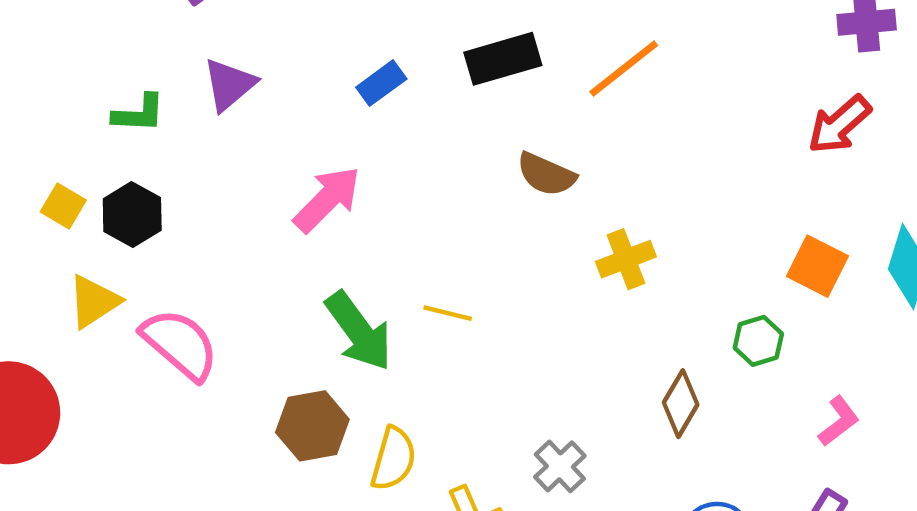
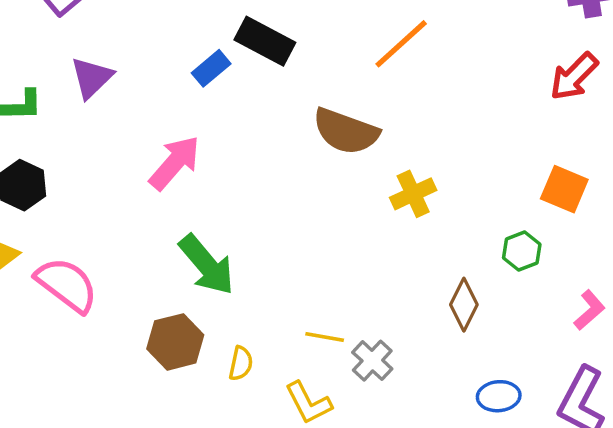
black rectangle: (503, 59) -> (265, 41), moved, turned 48
brown semicircle: (546, 174) -> (346, 131), size x1.4
yellow line: (448, 313) -> (325, 337), moved
yellow semicircle: (393, 459) -> (241, 363), size x0.7

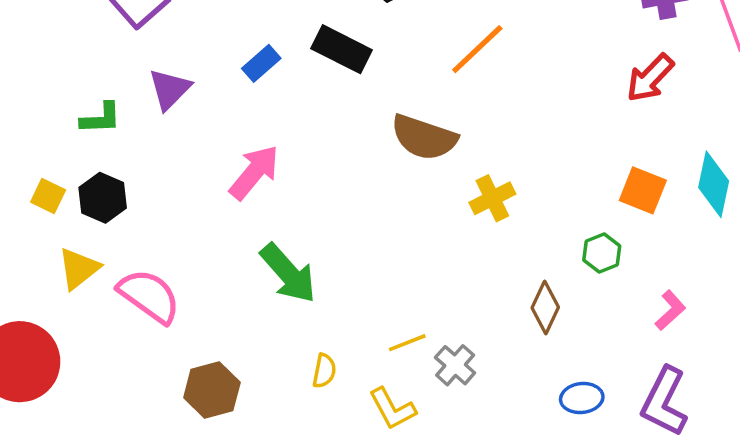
blue rectangle: (211, 68) -> (261, 63), moved
yellow line: (325, 337) -> (407, 343), turned -30
brown hexagon: (175, 342) -> (212, 390), moved

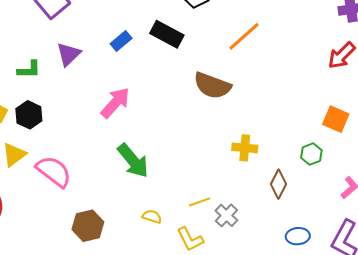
yellow cross: (492, 198) -> (245, 148), moved, turned 30
yellow semicircle: (324, 371) -> (152, 217), turned -84

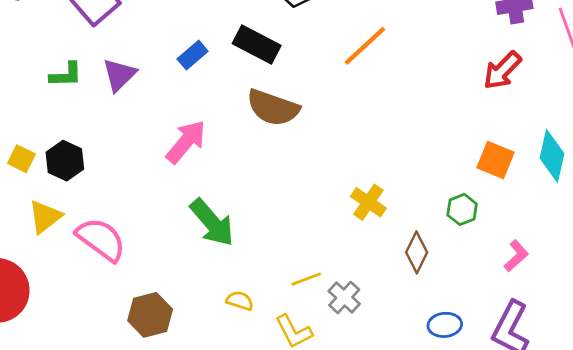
green L-shape: (29, 70) -> (66, 75), moved
brown semicircle: (212, 86) -> (273, 108), moved
yellow cross: (245, 148) -> (368, 202), turned 30

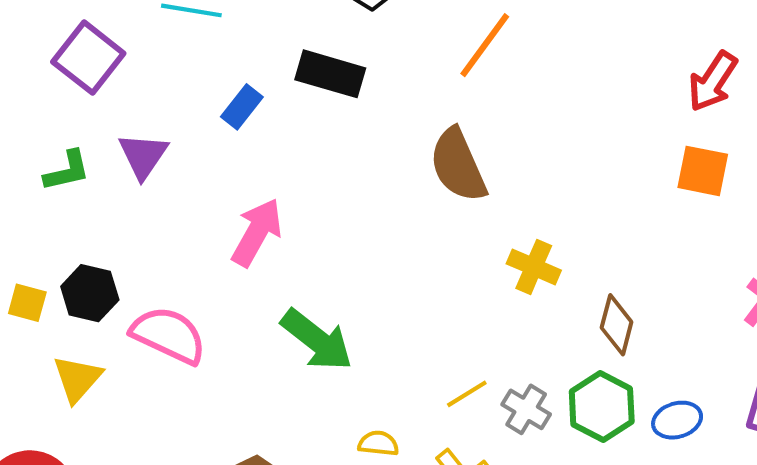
red arrow: (502, 70) -> (713, 82), moved
brown semicircle: (273, 108) -> (458, 165), moved, turned 58
green hexagon: (462, 209) -> (602, 407), moved, size x1.5
pink semicircle: (101, 239) -> (169, 335), moved

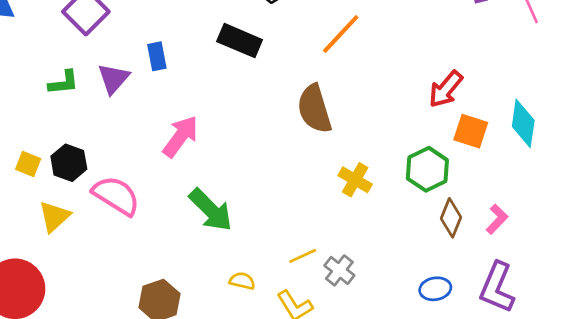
red arrow: (713, 82) -> (446, 89), moved
blue rectangle: (242, 107) -> (157, 56), moved, turned -56
brown diamond: (617, 325) -> (451, 218), moved
green hexagon: (602, 407) -> (427, 169), moved

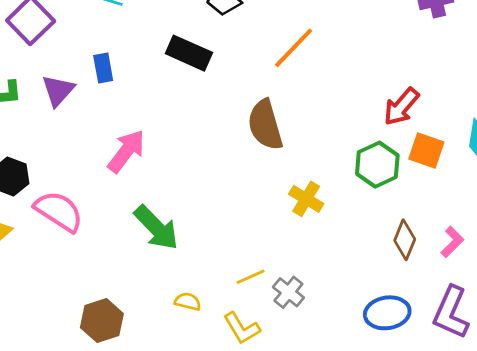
green hexagon: (427, 169) -> (377, 165), moved
blue ellipse: (435, 289) -> (387, 313), size x1.4

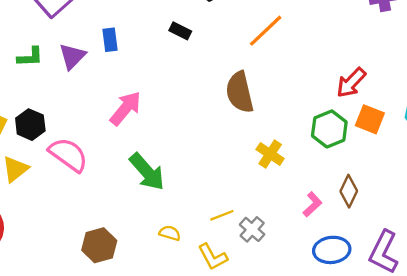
black rectangle: (189, 53) -> (180, 31), size x0.6
pink L-shape: (452, 242) -> (312, 204), moved

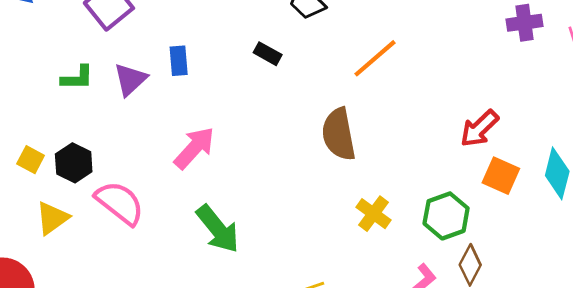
green hexagon: (329, 129) -> (446, 216), moved

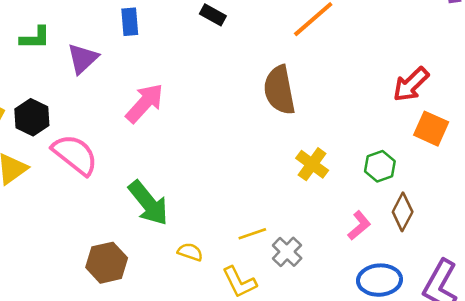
purple triangle: (130, 79) -> (83, 59), moved
green hexagon: (446, 216) -> (380, 166), size x0.7
green arrow: (218, 229) -> (148, 203), moved

